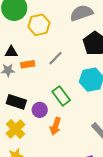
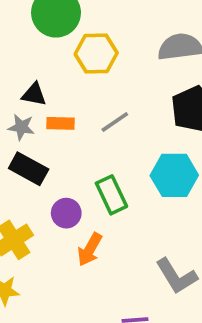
black rectangle: (16, 102) -> (29, 169), moved

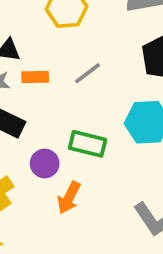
green rectangle: (111, 195) -> (88, 144), turned -48

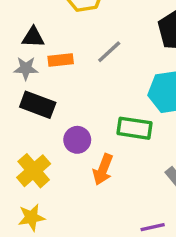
green rectangle: (88, 144) -> (135, 128), moved

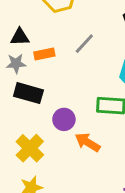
orange arrow: (103, 170) -> (88, 142), turned 105

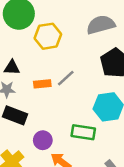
orange rectangle: (44, 54) -> (42, 84), moved

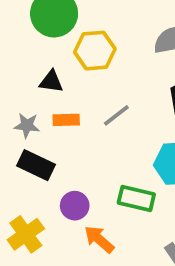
black triangle: (12, 68) -> (51, 82), moved
orange rectangle: (42, 84) -> (66, 120), moved

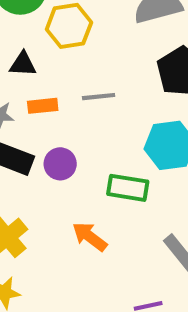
gray line: (116, 115) -> (99, 97), turned 36
purple circle: (75, 206) -> (60, 164), moved

